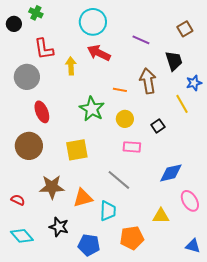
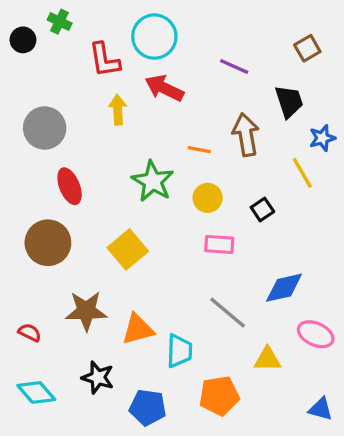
red L-shape: (44, 49) -> (104, 60), moved
yellow square: (77, 150) -> (128, 249), turned -30
gray line: (119, 180) -> (228, 313), moved
pink ellipse: (190, 201) -> (316, 334), turned -35

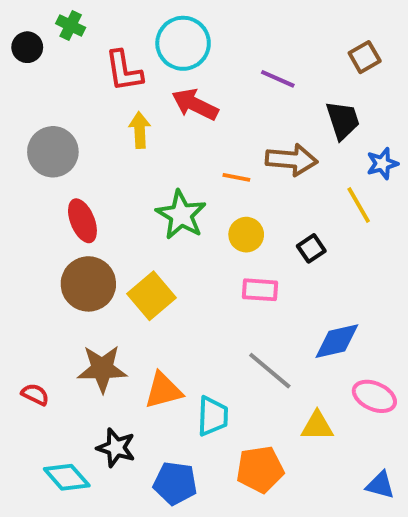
brown arrow: (246, 135) -> (292, 160), turned 105
brown circle: (48, 243) -> (88, 284), moved
cyan diamond: (36, 392) -> (67, 477), moved

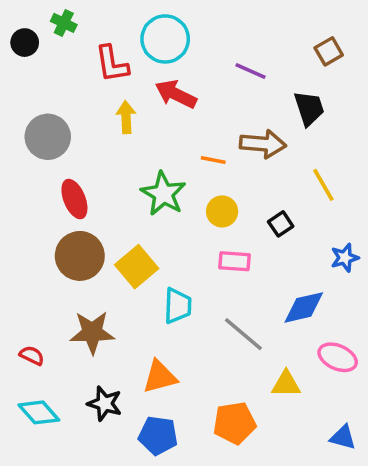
blue star: (382, 164) -> (345, 258), moved
orange triangle: (163, 390) -> (160, 377), moved
cyan trapezoid: (213, 416) -> (178, 306), moved
cyan diamond: (67, 477) -> (39, 412), moved

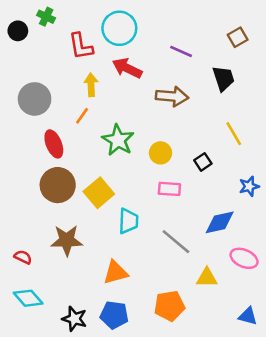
brown arrow: (263, 144) -> (172, 96), moved
orange line: (213, 160) -> (82, 116), moved, turned -66
black star: (105, 404) -> (74, 319), moved

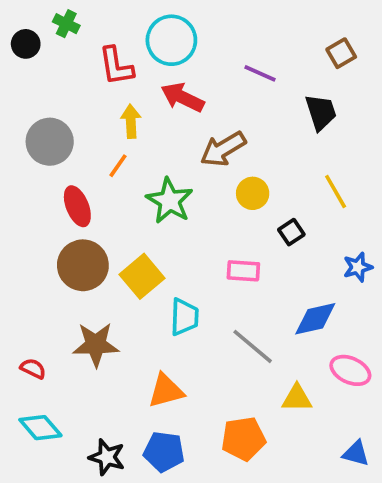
brown arrow: (172, 96) -> (223, 149), moved, turned 144
yellow circle: (160, 153) -> (253, 193), moved

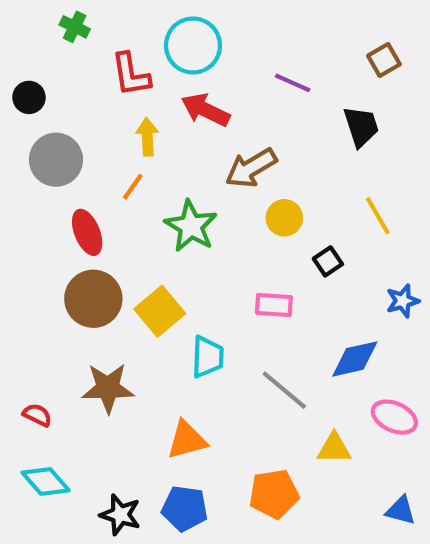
black circle: (26, 44) -> (29, 97), moved

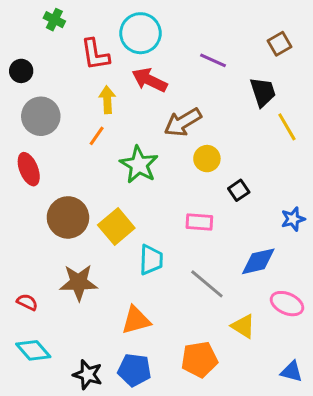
yellow line: (378, 216) -> (287, 127), moved
red ellipse: (87, 232) -> (29, 169), moved
yellow triangle: (334, 448) -> (243, 326), turned 32

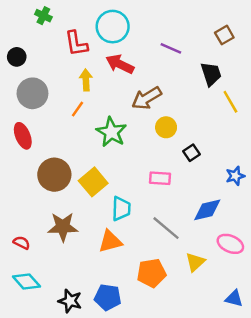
orange triangle: (136, 320) -> (110, 241), moved
yellow triangle: (243, 326) -> (195, 262), turned 45
orange pentagon: (199, 359) -> (151, 273), moved

